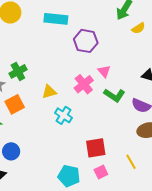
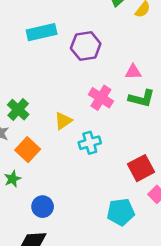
pink triangle: (104, 71) -> (133, 72), moved, turned -32
cyan cross: (64, 115) -> (90, 143), turned -30

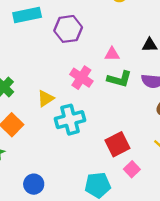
cyan cross: (90, 143) -> (70, 120), size x1.4
blue circle: (43, 207) -> (34, 184), moved

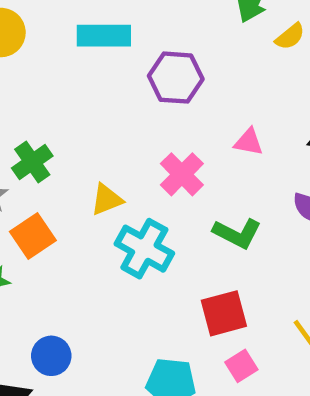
green L-shape: (119, 79) -> (237, 233), moved
cyan cross: (70, 120) -> (144, 249), turned 32

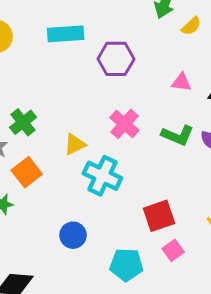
pink triangle: (249, 142) -> (181, 82), moved
green L-shape: (237, 233) -> (178, 135), moved
blue circle: (51, 356) -> (73, 235), moved

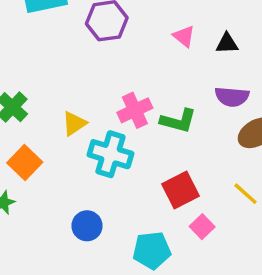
pink triangle: (181, 82) -> (184, 36), turned 40
pink cross: (124, 124) -> (135, 110), moved, turned 32
green L-shape: (178, 135) -> (178, 121), moved

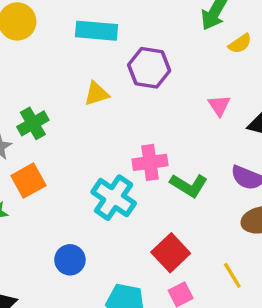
yellow triangle: (74, 123) -> (97, 94), moved
red square: (181, 190) -> (171, 253), turned -33

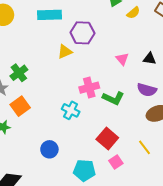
yellow triangle: (97, 94) -> (65, 52), moved
pink triangle: (219, 105) -> (122, 59), moved
cyan cross: (114, 198) -> (71, 110), size x0.7

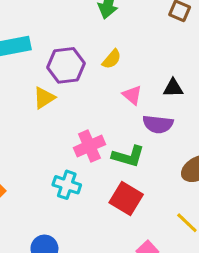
yellow semicircle: (133, 13) -> (112, 59), moved
purple semicircle: (147, 90) -> (158, 124), moved
red square: (107, 139) -> (126, 198), moved

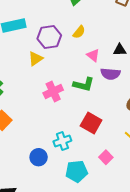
pink cross: (89, 146) -> (53, 91), moved
green L-shape: (128, 156) -> (84, 84), moved
cyan cross: (67, 185) -> (62, 141), moved, turned -36

